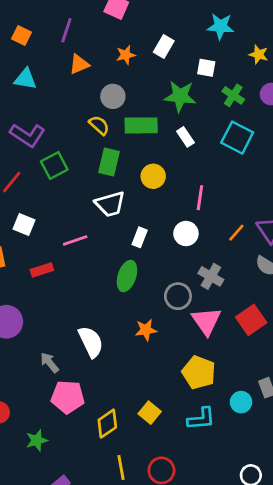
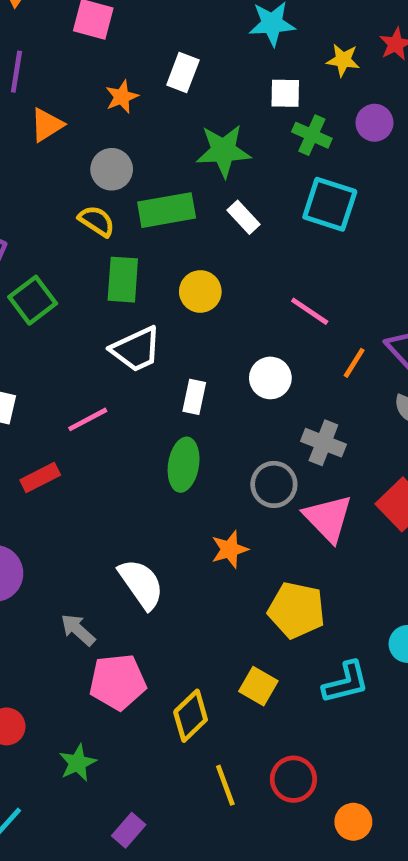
white square: (206, 68) -> (285, 93), moved
pink line: (200, 198) -> (310, 311), moved, turned -55
yellow pentagon: (199, 373) -> (296, 610), moved

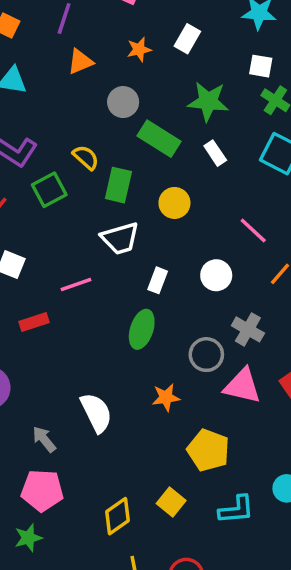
green rectangle: (167, 210) -> (159, 139), turned 33
yellow semicircle: (97, 221) -> (86, 157), moved
pink triangle: (328, 518) -> (242, 386), turned -42
pink pentagon: (118, 682) -> (42, 490), moved

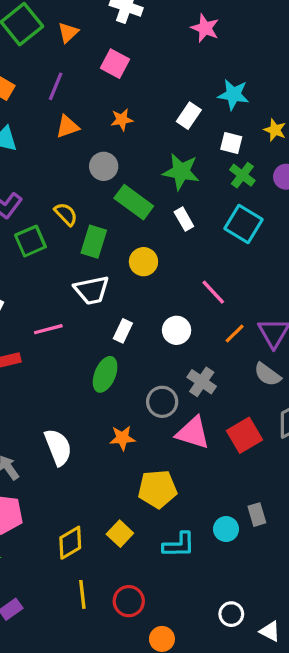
white rectangle: (187, 39) -> (189, 116), moved
yellow pentagon: (208, 450) -> (157, 489), turned -30

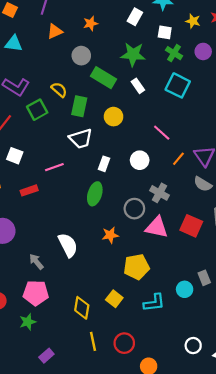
red square: (245, 435) -> (191, 226), turned -30
yellow diamond: (70, 543) -> (82, 308), turned -45

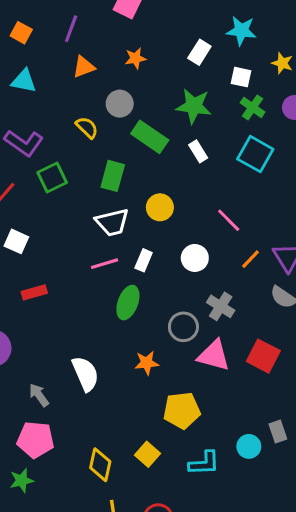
yellow semicircle: (59, 90) -> (87, 127), moved
yellow circle: (114, 117) -> (160, 207), moved
pink line: (54, 167) -> (105, 264), moved

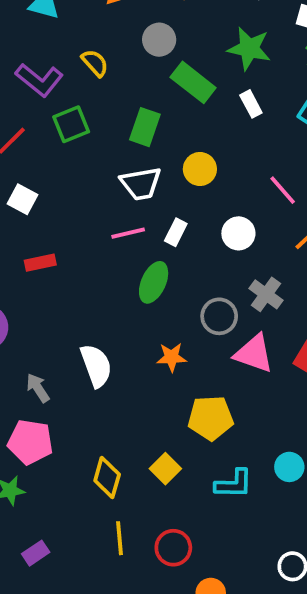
yellow semicircle: (87, 127) -> (95, 63), moved

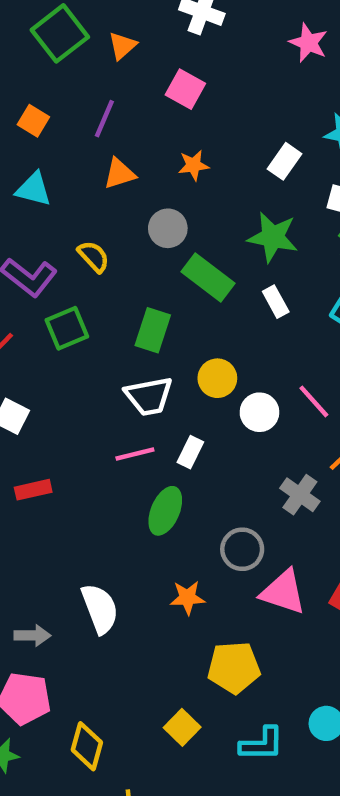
white circle: (238, 233) -> (259, 412), moved
gray cross: (266, 294) -> (300, 495), moved
gray arrow: (38, 388) -> (32, 635), turned 124
yellow diamond: (107, 477) -> (87, 746), moved

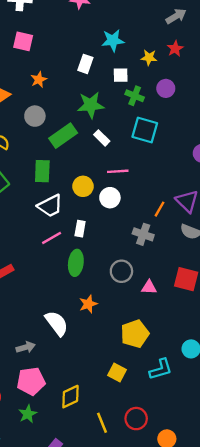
green rectangle: (208, 278) -> (63, 136), turned -56
pink line: (314, 401) -> (118, 171), moved, turned -36
pink triangle: (283, 592) -> (149, 287), size x0.6
orange star: (187, 598) -> (88, 304), moved
yellow diamond: (87, 746) -> (70, 397), turned 65

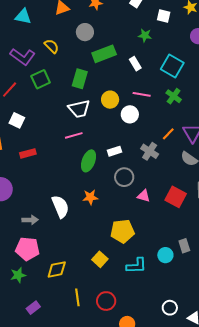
green cross: (135, 96) -> (174, 96), moved
green star: (91, 105) -> (145, 35), moved, size x0.6
white rectangle: (80, 229) -> (114, 151), moved, turned 48

